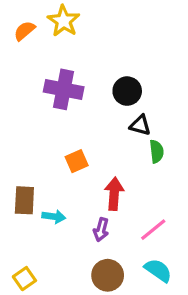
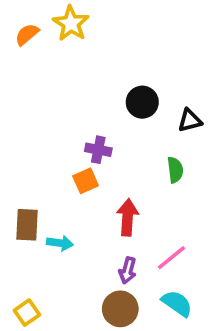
purple cross: (64, 89) -> (98, 150), moved, size x0.6
black triangle: (140, 125) -> (190, 120), moved, turned -30
purple arrow: (101, 230) -> (128, 270), moved

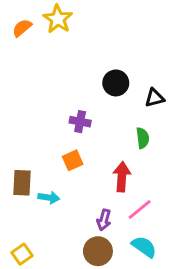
orange square: (86, 181) -> (73, 160), moved
red arrow: (128, 217) -> (122, 177), moved

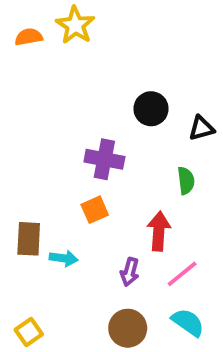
orange semicircle: (22, 28) -> (29, 37), turned 30
purple cross: (80, 122) -> (104, 159), size x1.4
purple arrow: (104, 220) -> (130, 272), moved

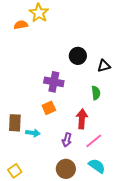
orange semicircle: (29, 37) -> (21, 25), moved

